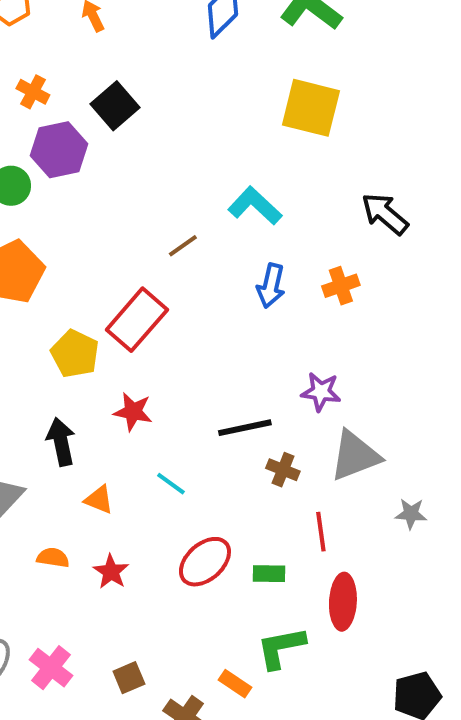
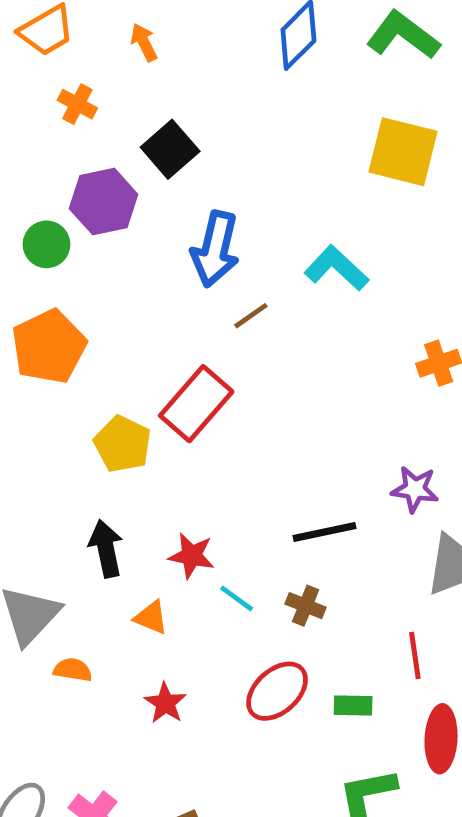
orange cross: (33, 92) -> (77, 104), moved
blue arrow: (271, 286) -> (215, 249), moved, size x1.4
red star: (133, 412) -> (191, 556), moved
brown cross: (283, 470) -> (306, 606), moved
orange semicircle: (53, 558) -> (73, 670), moved

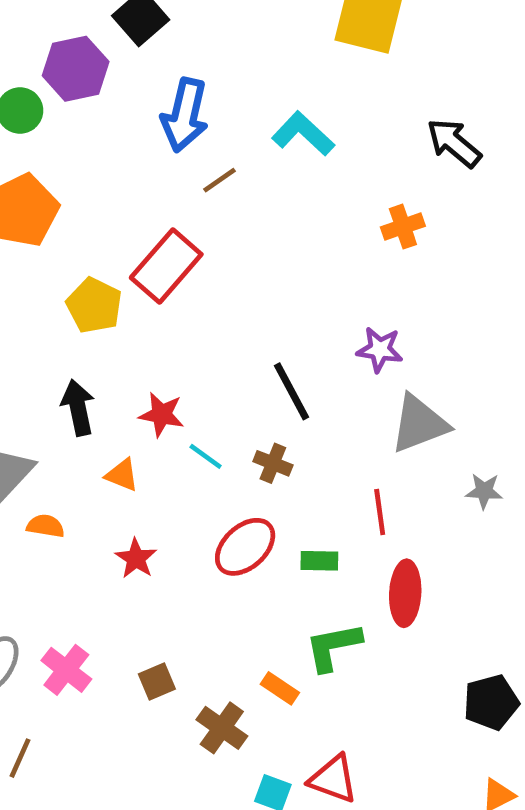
black line: (325, 532) -> (291, 391), turned 74

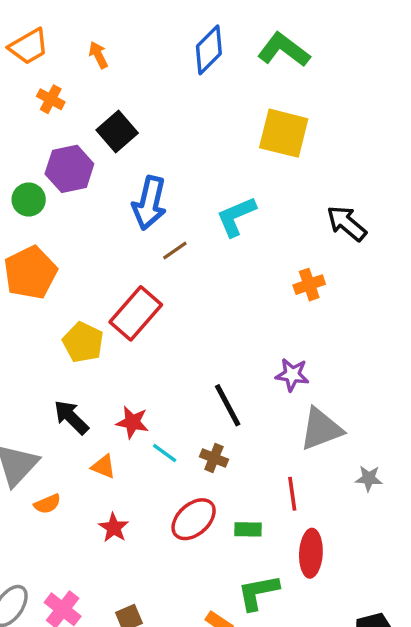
cyan L-shape: (303, 134) -> (236, 217), turned -66
black arrow: (78, 408) -> (71, 417), turned -33
orange semicircle: (45, 526) -> (47, 504), turned 148

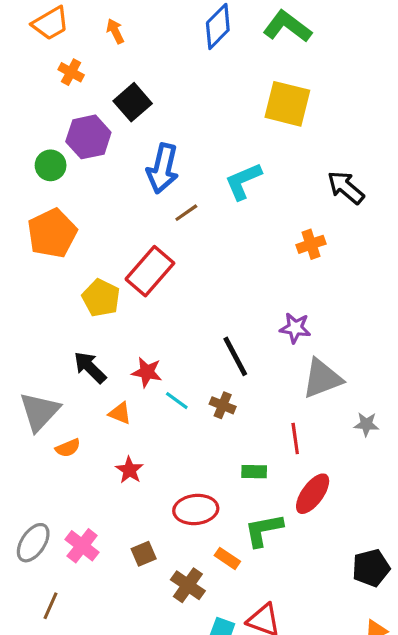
red ellipse: (194, 519) -> (196, 510), moved, turned 36
red ellipse: (311, 553) -> (313, 494), turned 33

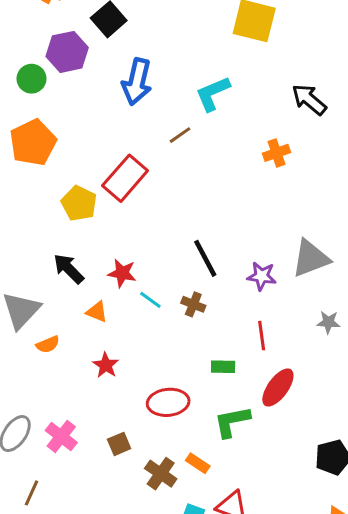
brown line: (186, 213) -> (180, 135), moved
purple star: (295, 328) -> (262, 276), moved
gray triangle: (322, 378) -> (311, 258), moved
orange rectangle: (227, 558) -> (198, 463), moved

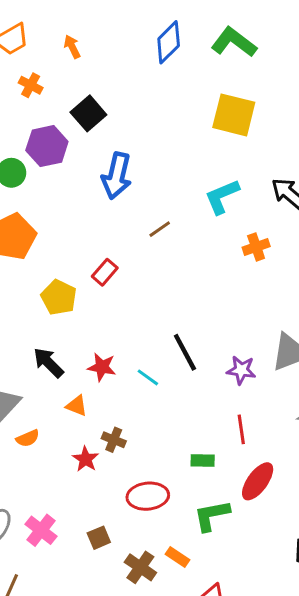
cyan L-shape: (213, 94) -> (222, 196), moved
red rectangle: (125, 178) -> (105, 272), size x0.6
cyan line: (150, 300) -> (148, 377), moved
brown cross: (193, 304) -> (114, 440), moved

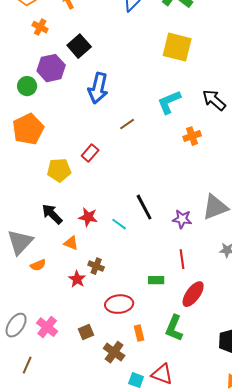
yellow pentagon: (59, 297) -> (59, 170), turned -30
green L-shape: (212, 515) -> (174, 328), moved, turned -56
orange rectangle: (177, 557) -> (139, 333), moved, turned 42

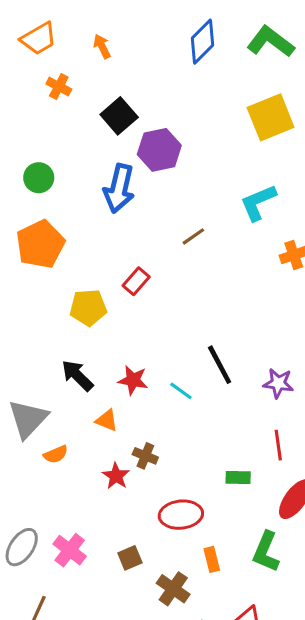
yellow square: (177, 47) -> (271, 117), turned -36
purple hexagon: (51, 68) -> (159, 150), moved
blue arrow: (98, 88) -> (119, 189), moved

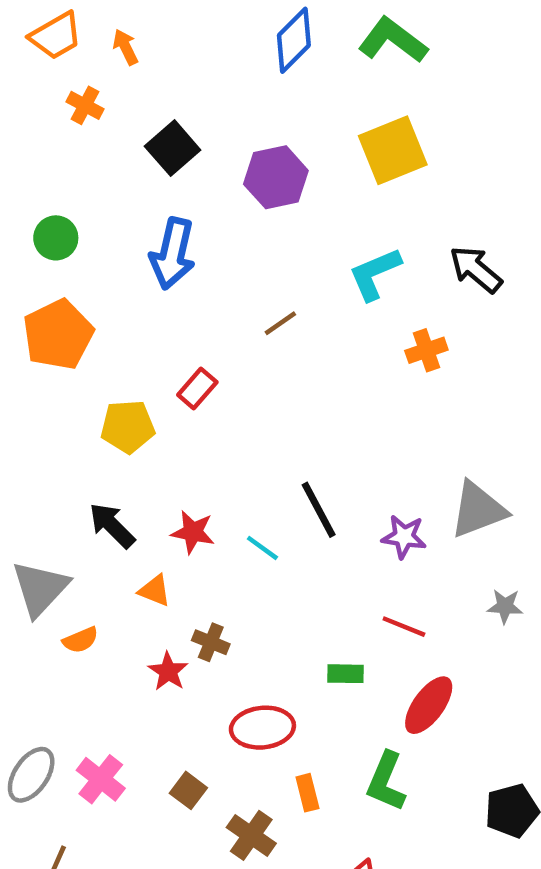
orange arrow: (102, 46) -> (125, 47), moved
purple hexagon: (159, 150) -> (276, 177), moved
red line: (278, 445) -> (404, 627), turned -60
brown square: (130, 558) -> (188, 790), turned -30

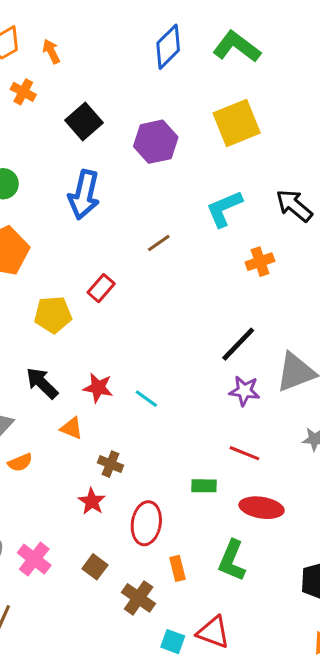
black line: (319, 510) -> (238, 344), moved, turned 72
red star: (168, 671) -> (92, 501), moved
red ellipse: (429, 705) -> (262, 508), turned 63
red ellipse: (262, 728) -> (146, 523), turned -75

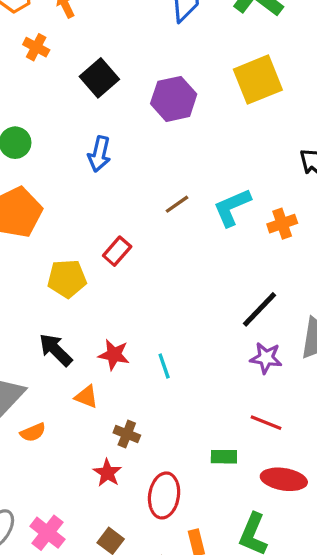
blue arrow: (84, 195) -> (99, 154), size x0.7
cyan L-shape: (224, 209) -> (232, 207), moved
cyan line: (146, 399) -> (164, 366), turned 35

